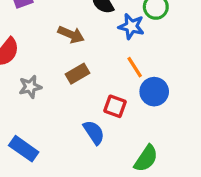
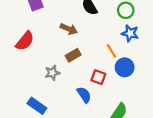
blue star: (131, 26) -> (130, 33), moved
gray star: (30, 87) -> (52, 73), moved

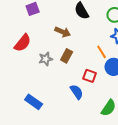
brown rectangle: (73, 55) -> (67, 56), turned -32
gray star: (52, 73) -> (46, 59), moved

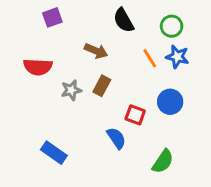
red semicircle: (23, 43) -> (38, 67), turned 54
orange line: (102, 52) -> (150, 58), moved

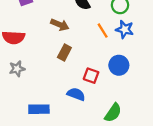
gray star: (71, 90) -> (17, 69), moved
blue semicircle: (116, 138) -> (76, 94), turned -36
blue rectangle: (54, 153) -> (39, 109), moved, turned -36

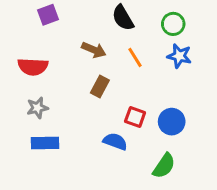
orange line: (103, 31) -> (135, 57), moved
blue circle: (119, 65) -> (172, 122), moved
blue rectangle: (39, 109) -> (45, 143), moved

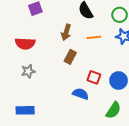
brown arrow: (94, 50) -> (66, 32), turned 84
orange line: (135, 57) -> (94, 37), turned -64
blue rectangle: (45, 143) -> (25, 110), moved

